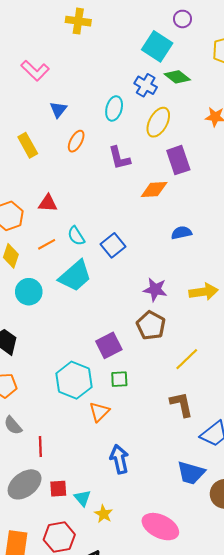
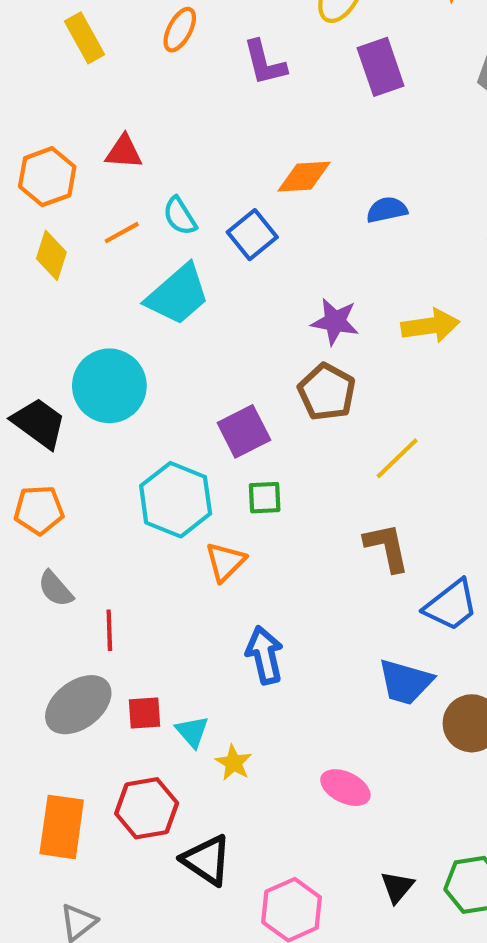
orange diamond: (154, 190) -> (304, 177), moved
cyan circle: (29, 292) -> (109, 386), moved, size x1.4
pink ellipse: (160, 527) -> (345, 788), size x0.7

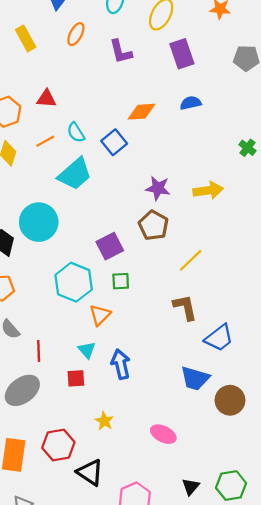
blue semicircle: (387, 210) -> (191, 103), moved
red square: (145, 713) -> (76, 378), moved
cyan triangle: (192, 732) -> (87, 350), moved

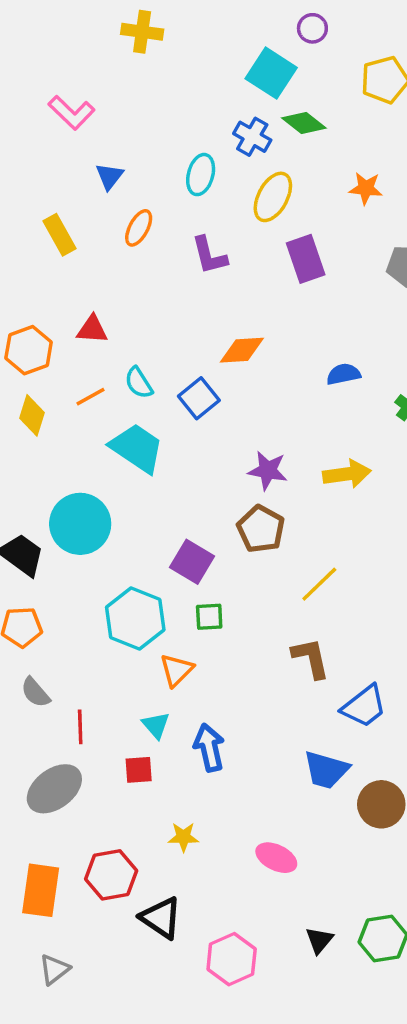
blue semicircle: (191, 103) -> (343, 374), moved
cyan trapezoid: (75, 174) -> (137, 448), turned -105
purple square: (110, 246) -> (192, 562), turned -32
yellow star: (104, 421) -> (183, 837), turned -30

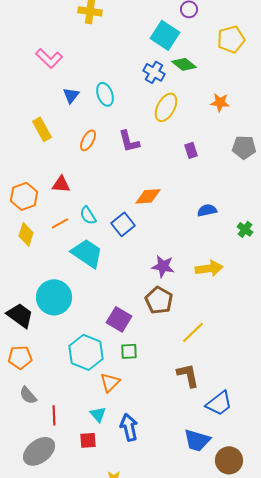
cyan ellipse: (201, 175) -> (105, 94), moved, turned -35
orange ellipse: (139, 228) -> (88, 140), moved
purple rectangle: (306, 259) -> (191, 150), moved, size x0.6

